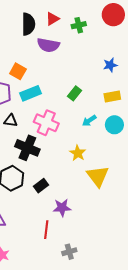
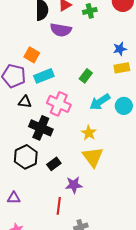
yellow rectangle: (112, 96) -> (122, 68), moved
cyan arrow: (89, 121) -> (100, 102), size x1.5
yellow triangle: (98, 176) -> (93, 157), moved

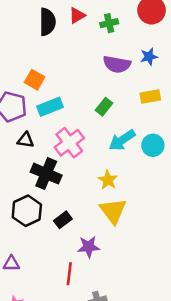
purple semicircle: (61, 30) -> (117, 64), moved
blue star: (120, 49) -> (149, 57), moved
pink cross: (59, 104) -> (69, 143), turned 30

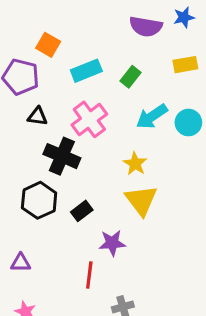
cyan rectangle: (50, 107) -> (86, 71), moved

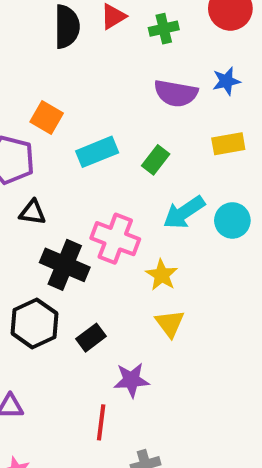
pink cross: (89, 119) -> (115, 239), moved, turned -32
yellow triangle: (141, 200) -> (170, 323), size x0.7

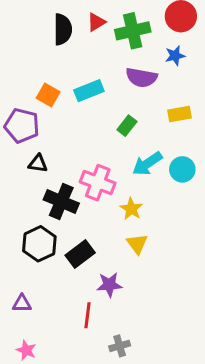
green cross: (164, 29) -> (133, 31), size x1.6
blue star: (226, 81) -> (175, 56), moved
cyan rectangle: (97, 152) -> (89, 91), moved
black rectangle: (91, 338) -> (80, 254), size x1.4

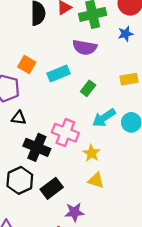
purple semicircle: (141, 78) -> (85, 47), moved
cyan rectangle: (89, 91) -> (58, 74), moved
yellow triangle: (137, 244) -> (96, 180), turned -36

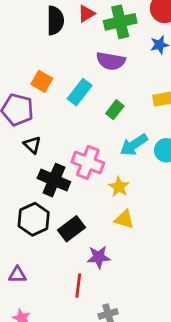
cyan rectangle: (58, 74) -> (80, 92), turned -30
black triangle: (19, 118) -> (32, 145), turned 35

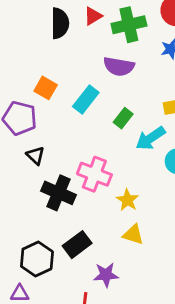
cyan arrow: (134, 145) -> (150, 138), moved
black hexagon: (34, 219) -> (37, 259), moved

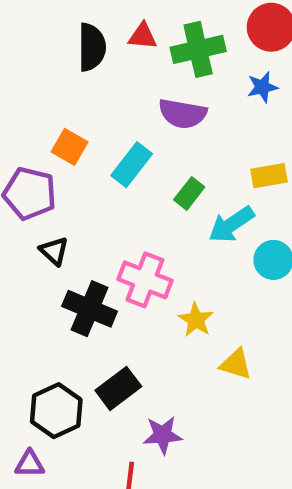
red triangle: (93, 16) -> (143, 36), turned 36
yellow triangle: (133, 235) -> (236, 364), moved

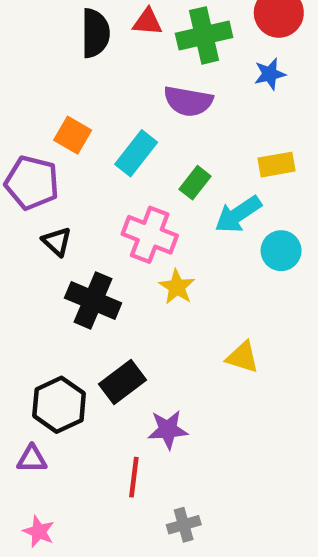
pink cross: (145, 280) -> (150, 235), moved
yellow star: (196, 320) -> (177, 287), moved

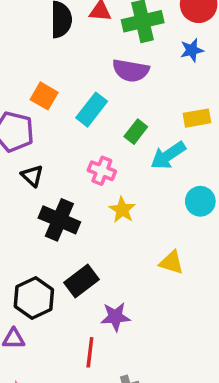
pink cross: (150, 235) -> (102, 171), size x0.7
cyan circle: (281, 251) -> (200, 201), moved

